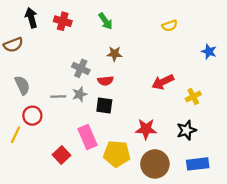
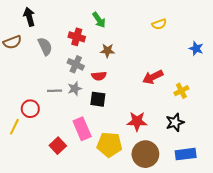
red cross: (63, 21) -> (77, 37), moved
gray semicircle: (22, 85) -> (45, 46), moved

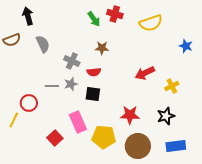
yellow semicircle: (159, 24) -> (151, 23), size x1.6
red cross: (77, 37) -> (115, 14), moved

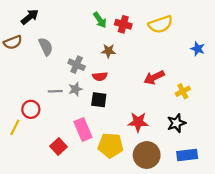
red cross: (115, 14) -> (123, 24), moved
black arrow: (28, 16) -> (30, 17), turned 66

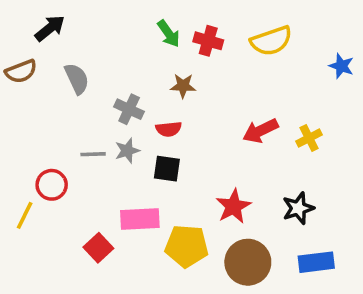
blue star: (198, 49) -> (341, 66), moved
yellow cross: (183, 91) -> (309, 138), moved
red star: (138, 122) -> (233, 206), turned -30
pink rectangle: (83, 130) -> (140, 219), turned -70

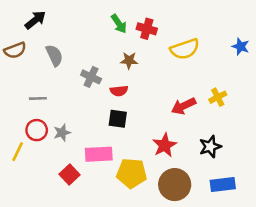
yellow semicircle: (271, 41) -> (185, 49), moved
red arrow: (260, 131) -> (184, 106), moved
gray star: (127, 151) -> (62, 133), moved
gray line: (93, 154) -> (38, 98), moved

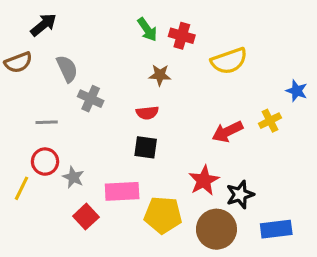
blue star: (241, 47) -> (297, 91), moved
gray cross: (91, 77) -> (91, 99), moved
gray star: (62, 133) -> (73, 177), moved, turned -30
black star: (210, 147) -> (240, 195), moved

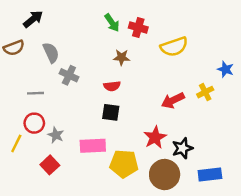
red square: (86, 217) -> (50, 165), moved

